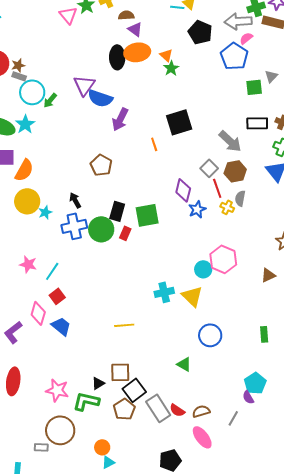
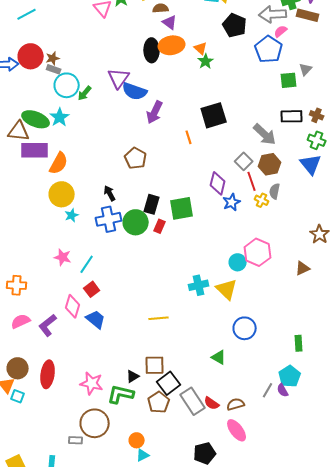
cyan star: (45, 212) -> (72, 215), moved
green rectangle: (264, 334) -> (299, 343), moved
gray line: (233, 418) -> (268, 390), moved

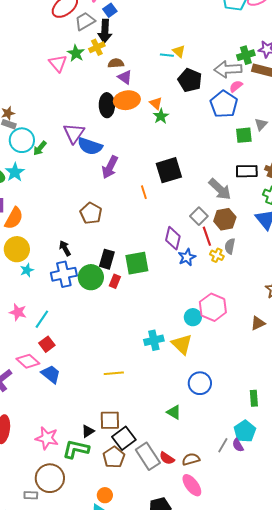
pink diamond: (73, 306) -> (28, 361), turned -65
orange circle: (137, 440) -> (105, 495), moved

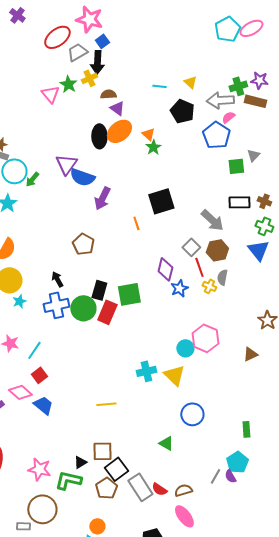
yellow triangle: (179, 51) -> (190, 82), moved
orange ellipse: (127, 100) -> (119, 131), turned -30
red rectangle: (115, 281) -> (107, 312), size x1.6

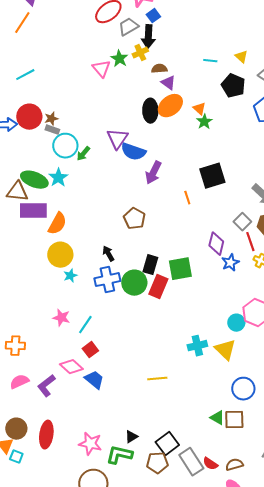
brown square: (102, 451) -> (234, 420), moved
brown pentagon: (106, 488) -> (157, 463), turned 30

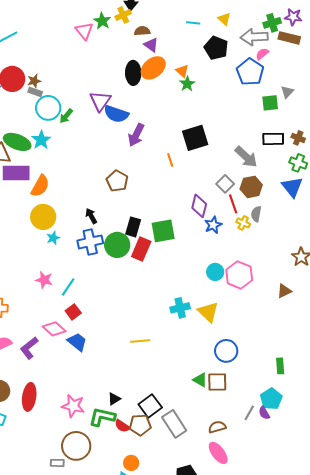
cyan circle: (236, 323) -> (215, 272), moved
red semicircle: (210, 464) -> (122, 426), moved

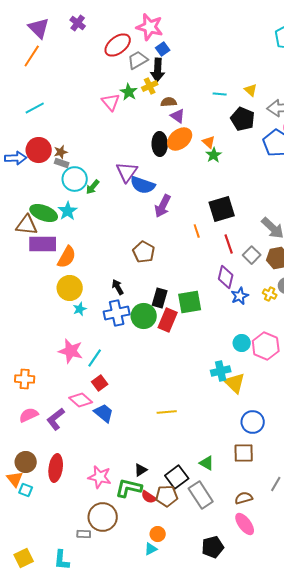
red line: (233, 204) -> (229, 244), moved
pink star: (44, 280) -> (71, 351), size x1.4
cyan cross: (180, 308) -> (221, 371), moved
green triangle: (200, 380) -> (207, 463), moved

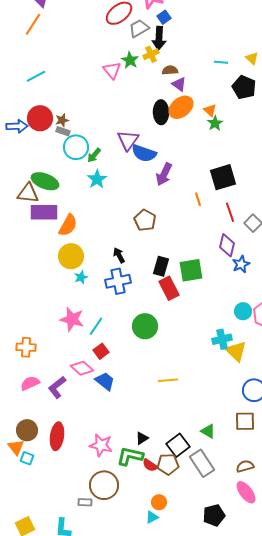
cyan star: (68, 211) -> (97, 179), moved
green circle: (144, 316) -> (145, 326), moved
red rectangle: (168, 320) -> (169, 288), turned -50

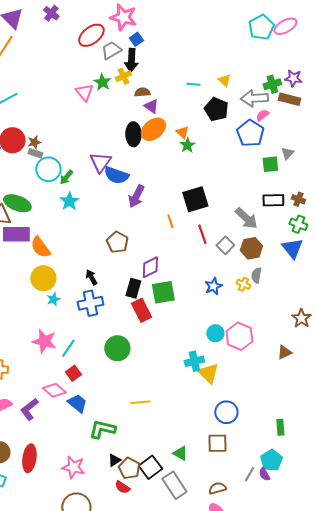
orange semicircle: (68, 225) -> (40, 247), turned 115
purple diamond: (227, 245) -> (150, 267), moved, turned 50
green L-shape: (130, 456) -> (102, 429), moved
brown pentagon: (168, 464) -> (129, 468), moved, turned 30

